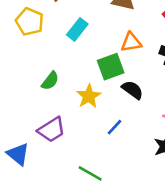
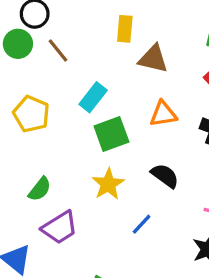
yellow pentagon: (30, 22) -> (31, 114), moved
green square: (111, 67) -> (111, 134), moved
green semicircle: (50, 81) -> (40, 189), moved

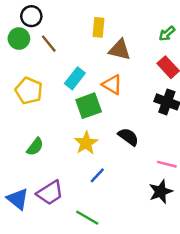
orange triangle: (163, 114) -> (112, 85), moved, turned 40
blue line: (142, 224) -> (97, 175), moved
purple trapezoid: (60, 228) -> (50, 193), moved

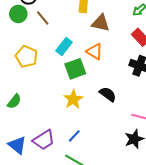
green semicircle: (35, 147) -> (14, 101), moved
blue line: (97, 175) -> (74, 136), moved

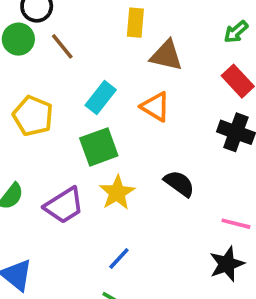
green square: (75, 69) -> (99, 147), moved
purple trapezoid: (44, 140) -> (64, 205), moved

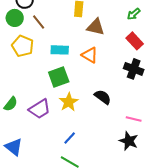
cyan rectangle: (101, 98) -> (60, 50), turned 54
yellow pentagon: (33, 116) -> (23, 46), moved
black star: (227, 264) -> (129, 141), turned -30

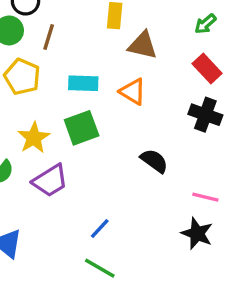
brown line: (39, 22) -> (49, 37), turned 56
yellow star: (69, 102) -> (34, 138), moved

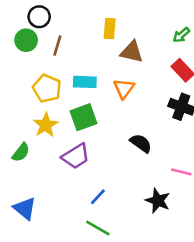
yellow pentagon: (22, 77) -> (47, 88), moved
orange triangle: (133, 92) -> (124, 88), turned 35
purple trapezoid: (50, 181) -> (76, 156), moved
black star: (197, 233) -> (158, 201), moved

